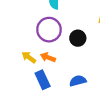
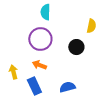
black circle: (78, 38) -> (76, 47), moved
yellow arrow: (29, 57) -> (13, 72), moved, turned 40

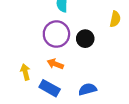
black circle: (76, 47) -> (85, 39), moved
blue rectangle: (34, 86) -> (50, 88), turned -36

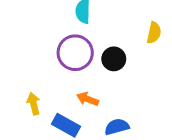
orange arrow: (55, 64) -> (88, 99), moved

